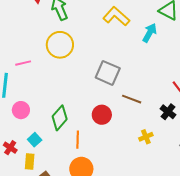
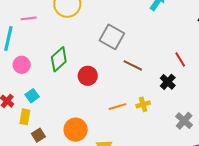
red circle: (102, 115) -> (88, 76), moved
green diamond: (60, 118) -> (59, 59), moved
orange line: (78, 140) -> (117, 107), moved, turned 66

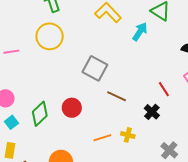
green diamond: (59, 59) -> (40, 114), moved
cyan square: (32, 96) -> (11, 122), moved
yellow cross: (143, 104) -> (128, 135), turned 32

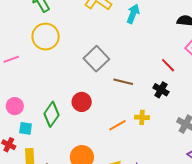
gray square: (95, 68) -> (96, 59), turned 30
cyan square: (11, 122) -> (26, 128), turned -32

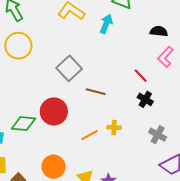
black cross: (161, 90) -> (145, 99), moved
red circle: (82, 102) -> (54, 111), size x1.4
green diamond: (52, 114) -> (24, 124), turned 60

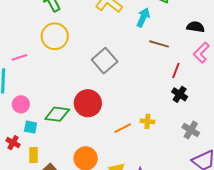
red line: (141, 76) -> (176, 70), turned 63
brown line: (96, 92) -> (159, 44), moved

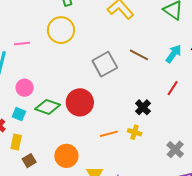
cyan arrow: (143, 17) -> (174, 54), moved
brown line: (159, 44) -> (139, 55), moved
black cross: (180, 94) -> (143, 107), moved
pink circle: (21, 104) -> (25, 88), moved

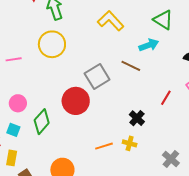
cyan arrow: (174, 54) -> (149, 45), moved, turned 36
red circle: (80, 102) -> (76, 101), moved
green diamond: (48, 107) -> (42, 122), turned -65

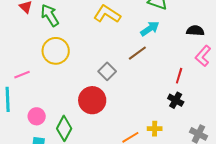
brown line: (131, 66) -> (137, 53), turned -48
gray square: (97, 77) -> (107, 71), size x0.7
black cross: (137, 118) -> (176, 100), moved

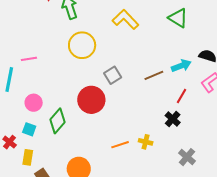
cyan arrow: (150, 29) -> (181, 66), moved
yellow circle: (56, 51) -> (82, 45), moved
brown line: (137, 53) -> (154, 75), moved

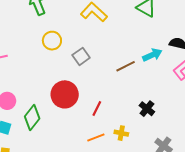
yellow circle: (82, 45) -> (52, 41), size x0.7
gray square: (113, 75) -> (81, 56), moved
red line: (182, 96) -> (97, 109), moved

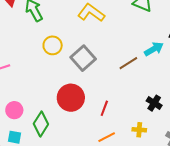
gray square: (81, 56) -> (83, 58), size x1.4
yellow cross: (121, 133) -> (139, 130), moved

